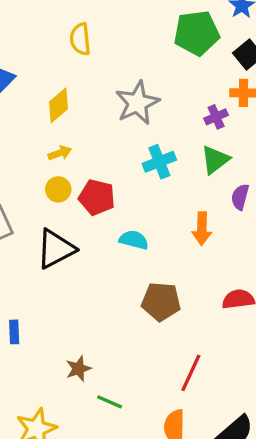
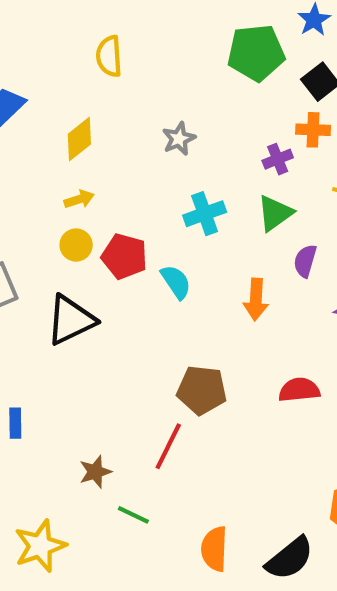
gray star: (137, 103) -> (179, 139), size x0.6
cyan semicircle: (134, 240) -> (176, 282), moved, turned 40
red line: (191, 373) -> (168, 446), moved

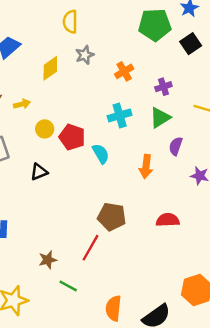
orange cross: (313, 130) -> (124, 71), moved, turned -36
gray star: (179, 139) -> (85, 55), moved
yellow arrow: (79, 199) -> (22, 104), moved
black triangle: (71, 320) -> (39, 172), size x0.6

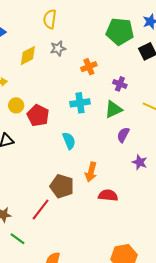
purple cross: (163, 87) -> (120, 84), turned 32
cyan semicircle: (101, 154) -> (69, 141), moved
orange arrow: (146, 166) -> (91, 172), moved

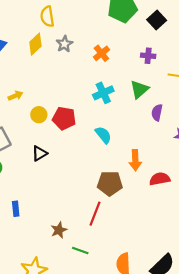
yellow diamond: (28, 56) -> (35, 44), moved
purple cross: (120, 84) -> (148, 56), moved

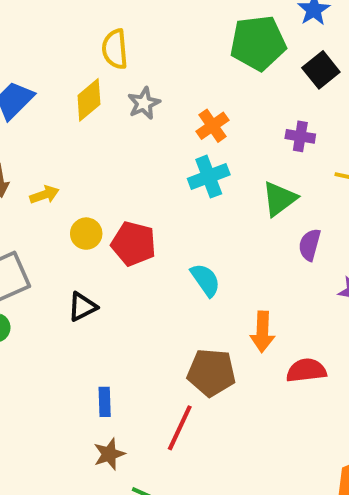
cyan cross: (103, 93) -> (209, 177), moved
blue rectangle: (16, 209) -> (105, 402), moved

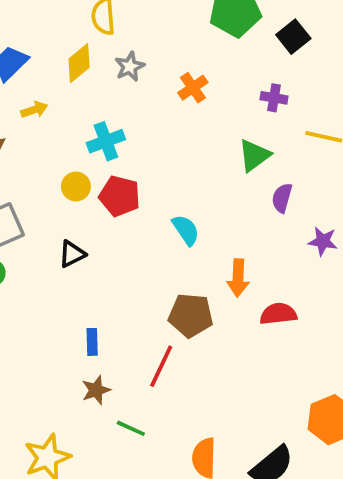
cyan cross: (209, 177) -> (106, 141), moved
yellow arrow: (44, 195) -> (34, 110), moved

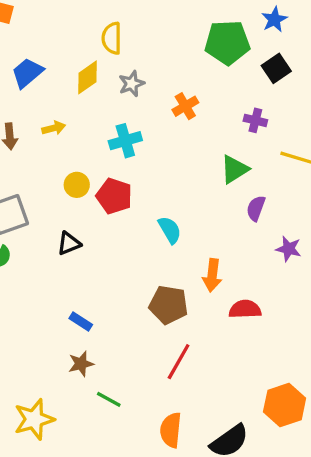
yellow arrow: (34, 110) -> (54, 128), moved
cyan cross: (106, 141) -> (125, 141), moved
blue rectangle: (92, 342) -> (81, 321), turned -60
red line: (161, 366) -> (179, 362), moved

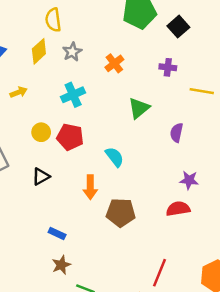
green triangle: (234, 169) -> (139, 108), moved
purple star: (289, 249) -> (189, 180), moved
orange arrow: (212, 275) -> (90, 187), moved
red line: (179, 362) -> (160, 273), moved

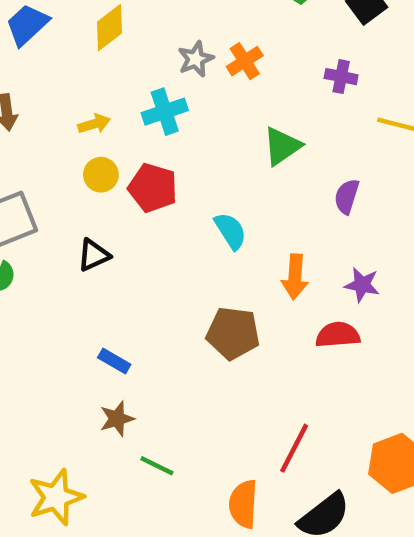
gray star: (72, 52) -> (196, 59), moved
yellow arrow: (19, 92) -> (94, 124), moved
orange arrow: (90, 187) -> (295, 277), moved

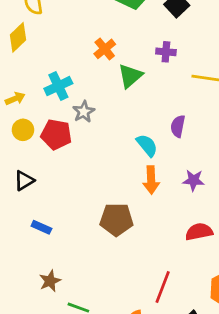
gray star: (196, 59) -> (84, 112), moved
green triangle: (282, 146) -> (130, 76), moved
cyan semicircle: (230, 231) -> (147, 145), moved
red semicircle: (338, 335) -> (199, 232), moved
blue rectangle: (114, 361) -> (41, 227), moved

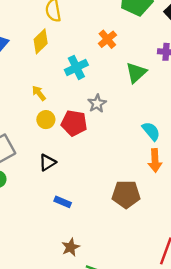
orange cross: (105, 49) -> (107, 39), moved
cyan cross: (58, 86) -> (76, 67), moved
yellow arrow: (15, 99) -> (39, 93), turned -105

